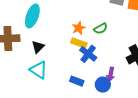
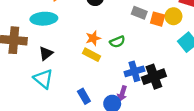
cyan ellipse: (32, 16) -> (44, 19), turned 60
blue cross: (88, 54) -> (134, 71), moved, turned 30
blue rectangle: (77, 81) -> (84, 96), turned 32

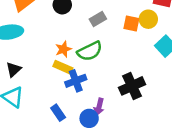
gray rectangle: (139, 13) -> (98, 19), moved, turned -48
green semicircle: (117, 42) -> (90, 51), size x1.5
blue cross: (134, 71) -> (76, 81), moved

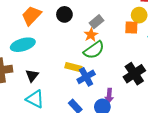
orange square: (131, 24) -> (131, 27), moved
orange star: (63, 49) -> (91, 35), moved

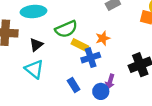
orange star: (91, 35) -> (103, 38), moved
green semicircle: (94, 50) -> (66, 29), moved

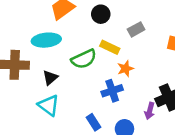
yellow rectangle: (80, 45) -> (110, 47), moved
purple arrow: (110, 81) -> (150, 111), moved

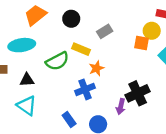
black triangle: (50, 78) -> (27, 80), turned 40

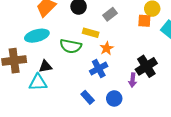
green semicircle: (57, 61) -> (71, 46), turned 45
cyan triangle: (27, 106) -> (38, 82), moved, turned -30

